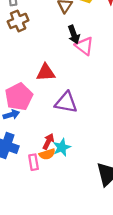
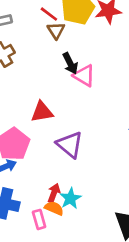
purple triangle: (66, 102) -> (70, 145), turned 35
orange semicircle: (47, 154) -> (54, 208), turned -133

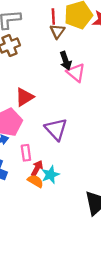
red line: (49, 14) -> (53, 17), turned 42
red triangle: (42, 112) -> (24, 97), moved, turned -30
pink rectangle: (39, 219) -> (26, 153), moved

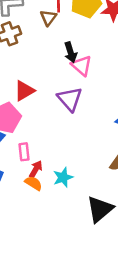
brown triangle: (57, 31) -> (48, 18), moved
purple triangle: (56, 129) -> (70, 99), moved
cyan star: (50, 175) -> (63, 177), moved

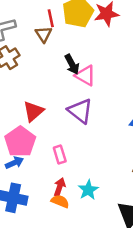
pink rectangle: (24, 152) -> (60, 155), moved

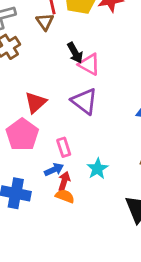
blue arrow: (14, 163) -> (54, 170), moved
cyan star: (88, 190) -> (97, 169), moved

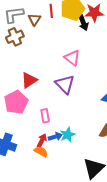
brown triangle: (45, 22) -> (34, 19), moved
black arrow: (75, 53) -> (83, 23), moved
blue arrow: (54, 170) -> (55, 137), moved

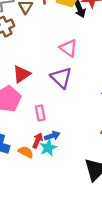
cyan star: (68, 135) -> (48, 148), moved
orange semicircle: (41, 152) -> (26, 152), moved

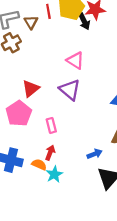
blue arrow: (52, 136) -> (95, 154), moved
cyan star: (48, 148) -> (54, 174), moved

